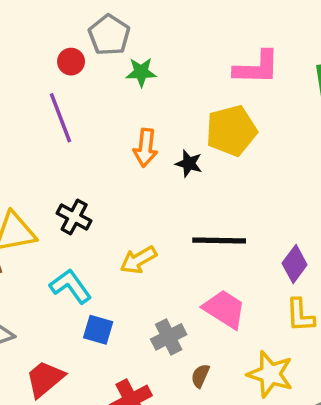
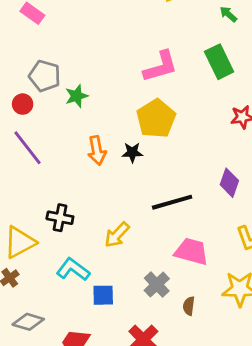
purple diamond: (295, 264) -> (229, 183), moved

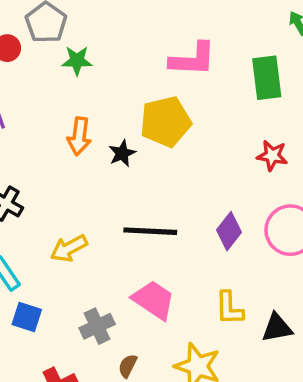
black star: (132, 152) -> (122, 153), turned 30

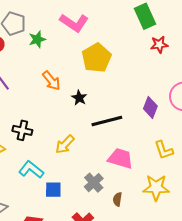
pink L-shape: (193, 59) -> (74, 23), moved, turned 48
orange arrow: (79, 136) -> (51, 81), turned -30
black star: (122, 153) -> (79, 98), moved
red star: (272, 156) -> (159, 45), moved

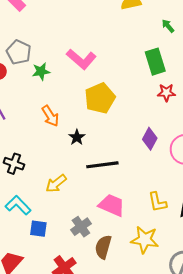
purple diamond: (150, 107) -> (150, 139), moved
brown semicircle: (117, 199) -> (103, 247), size x1.6

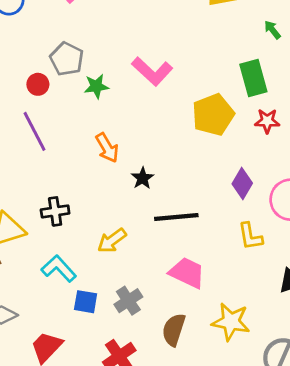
yellow pentagon: (100, 98) -> (213, 115), moved
black cross: (14, 164) -> (55, 211), turned -30
yellow L-shape: (157, 202) -> (250, 236), moved
gray cross: (81, 227) -> (128, 301), moved

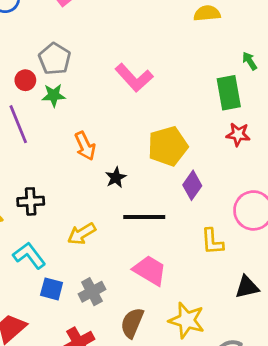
green arrow: (272, 30) -> (250, 61), moved
green star: (96, 86) -> (54, 95), moved
yellow pentagon: (213, 115) -> (168, 146), moved
purple diamond: (242, 183) -> (192, 185), moved

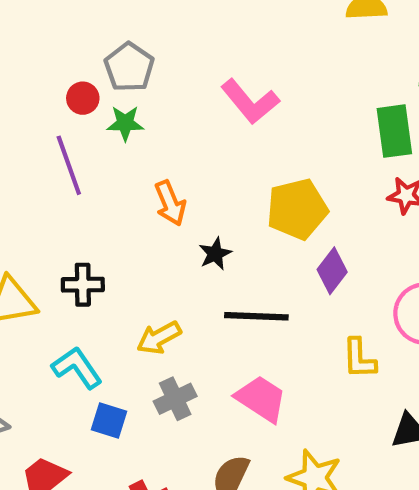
gray cross: (92, 292) -> (175, 399), moved

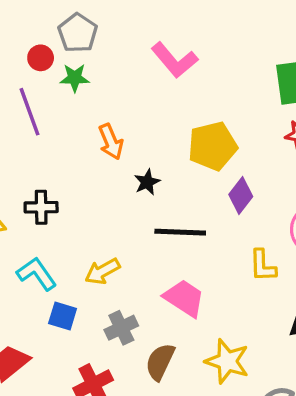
yellow arrow: (159, 338) -> (102, 271), moved
gray cross: (175, 399) -> (121, 328), moved

